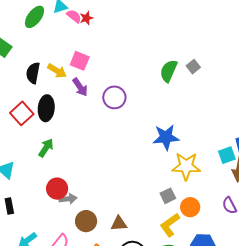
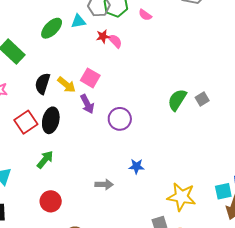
pink semicircle: (74, 16) -> (115, 41), moved
blue star: (166, 137) -> (136, 166), moved, size x0.6
gray arrow: (68, 199) -> (104, 184), moved

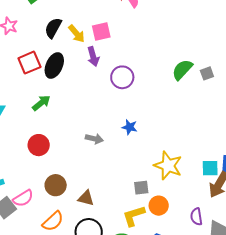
pink square: (90, 78) -> (101, 31), turned 36

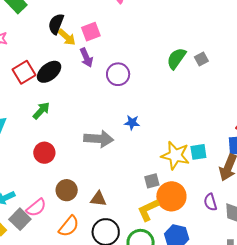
black semicircle: (53, 28) -> (56, 24), moved
black ellipse: (54, 66) -> (49, 72), turned 35
gray arrow: (94, 139) -> (99, 139), size x1.6
cyan square: (210, 168) -> (198, 152), moved
orange circle: (159, 206) -> (171, 196), size x1.5

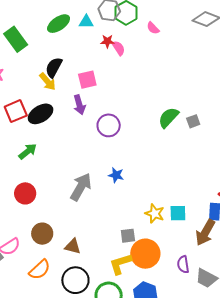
yellow arrow: (67, 37) -> (48, 82), moved
gray arrow: (99, 139) -> (81, 187), turned -72
yellow star: (175, 155) -> (155, 214), size x0.7

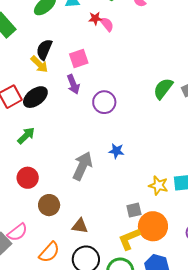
brown circle: (42, 234) -> (49, 205), moved

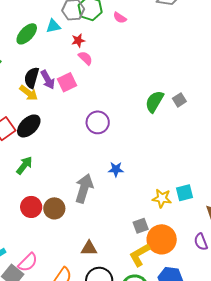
pink semicircle: (107, 24) -> (85, 58), moved
purple arrow: (73, 84) -> (48, 80), moved
brown circle: (49, 205) -> (54, 208), moved

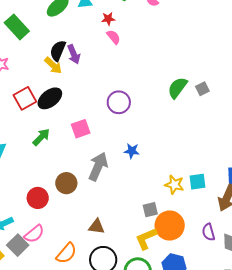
pink square: (67, 82) -> (81, 129), moved
red circle: (31, 207) -> (38, 198), moved

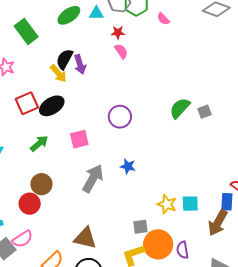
brown circle: (66, 183) -> (41, 184), moved
brown triangle: (97, 226) -> (85, 238), size x1.4
purple semicircle: (208, 232) -> (183, 250), moved

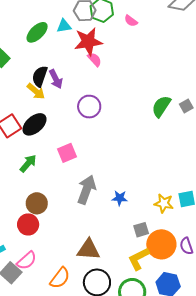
red star: (118, 33) -> (88, 42), size x2.0
purple circle: (120, 117) -> (89, 107), moved
blue star: (128, 166) -> (120, 198), moved

